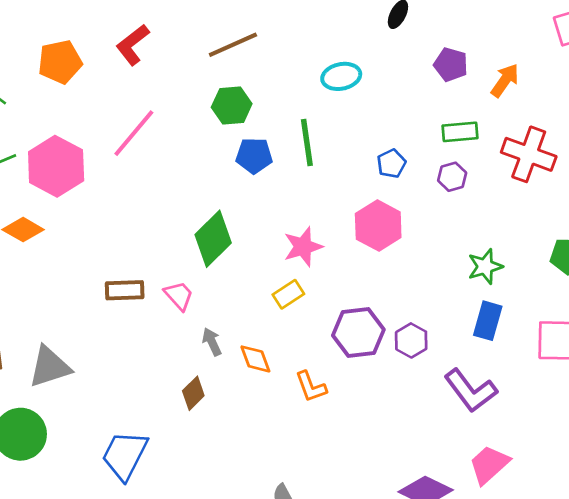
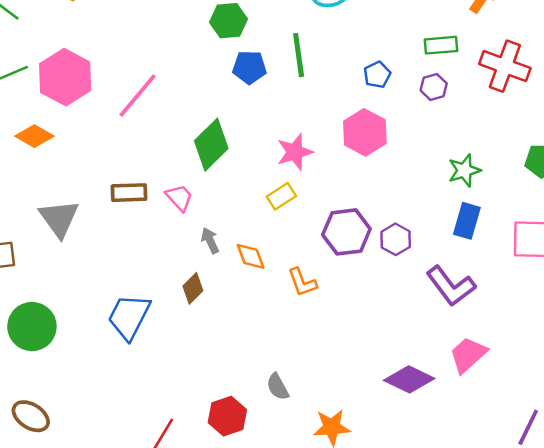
pink line: (134, 133) -> (138, 96), moved
gray triangle: (49, 367) -> (59, 218), moved, turned -48
blue trapezoid: (125, 455) -> (129, 317), moved

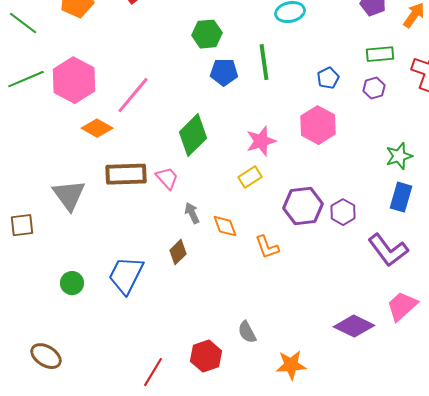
orange diamond: (34, 136) -> (97, 128), moved
brown rectangle: (129, 193) -> (126, 174), size x1.4
green circle: (32, 326) -> (72, 283), moved, size x0.6

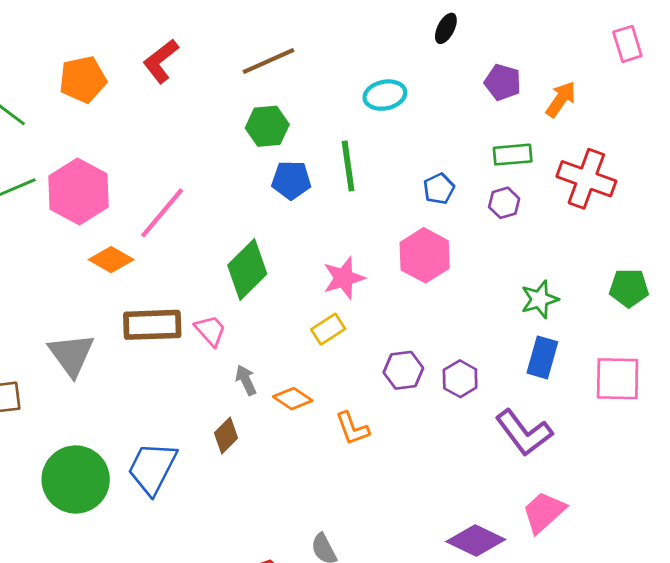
purple hexagon: (303, 206) -> (403, 370), size x0.7
orange diamond: (225, 226) -> (293, 399), turned -36
green circle: (72, 283) -> (76, 479), size x2.0

